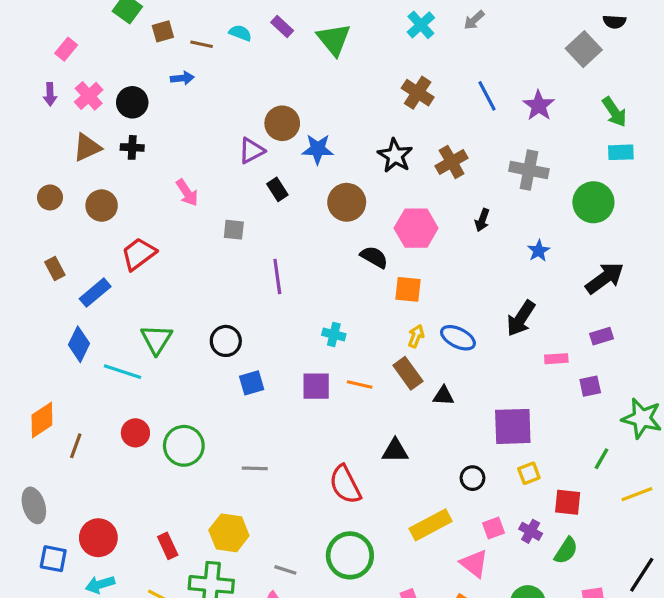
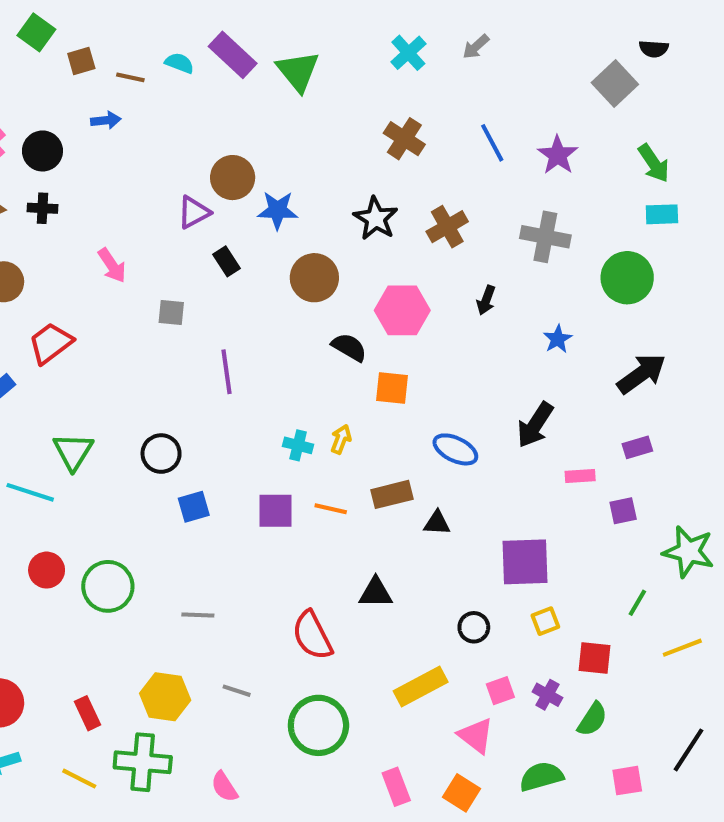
purple rectangle: (282, 27) -> (233, 55), size x1.6
yellow arrow: (416, 336) -> (341, 439), moved
brown rectangle: (408, 373) -> (392, 494), turned -68
gray line: (285, 570) -> (237, 691), moved

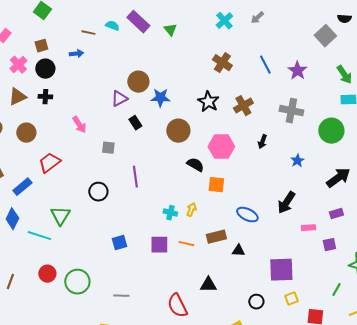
brown square: (81, 61) -> (41, 46), moved
green triangle: (298, 71) -> (170, 30), size x0.6
black circle: (161, 454) -> (98, 192), moved

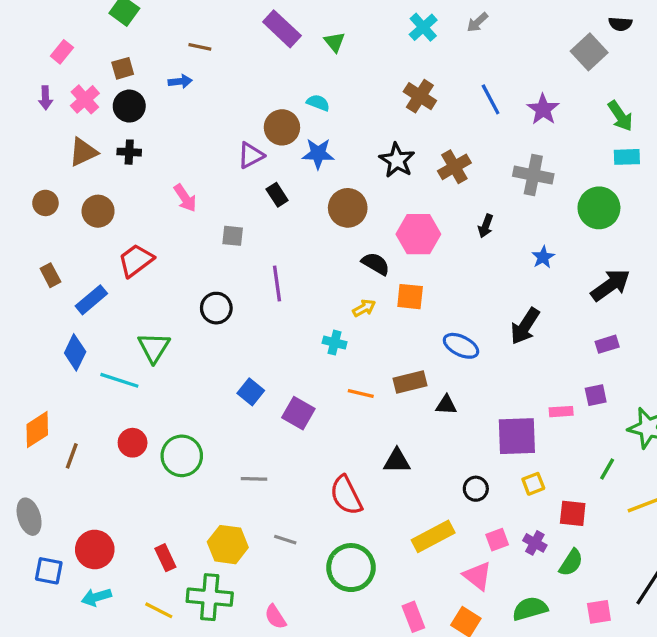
cyan semicircle: (112, 26) -> (318, 103), moved
yellow arrow: (191, 210) -> (364, 308), moved, turned 40
pink rectangle: (308, 228) -> (561, 412), moved
blue square: (119, 243) -> (251, 392), turned -35
purple square: (159, 245) -> (298, 413), moved, turned 30

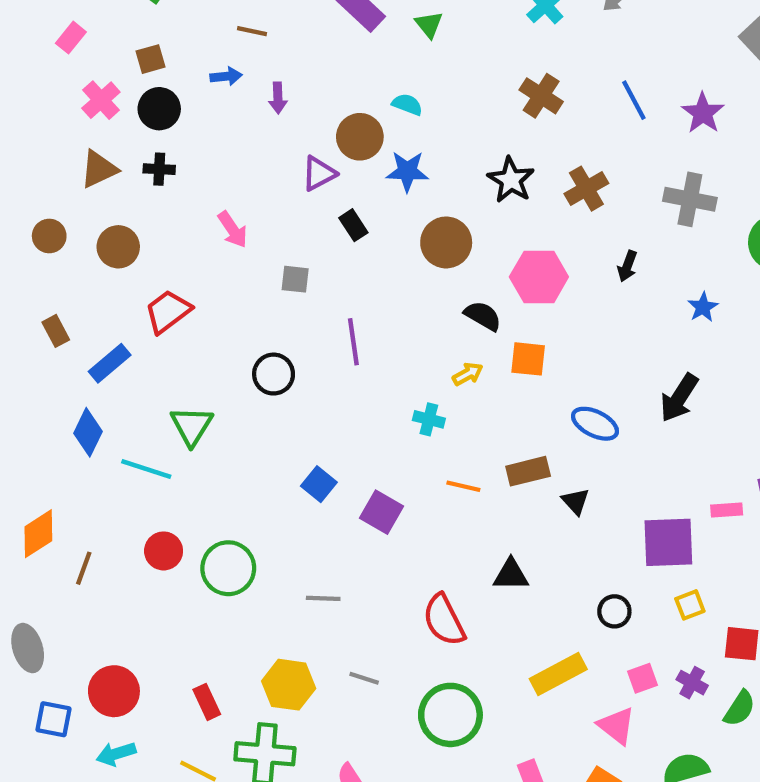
purple arrow: (45, 98) -> (278, 98), moved
black triangle: (446, 405) -> (576, 501), turned 45

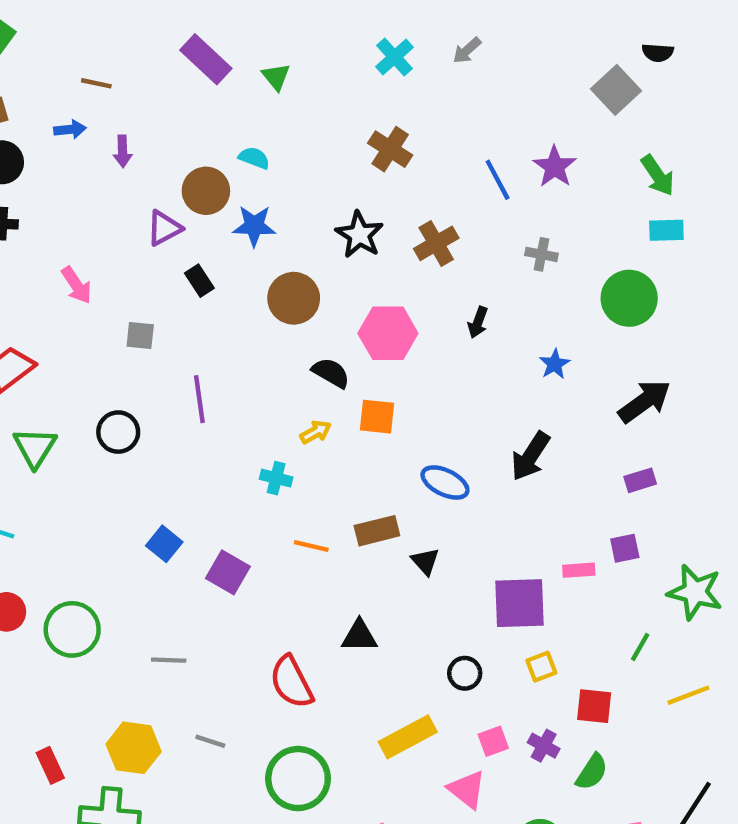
blue line: (634, 100) -> (498, 180), moved
gray cross: (690, 199) -> (541, 254), size x0.6
green triangle: (192, 426) -> (35, 447), moved

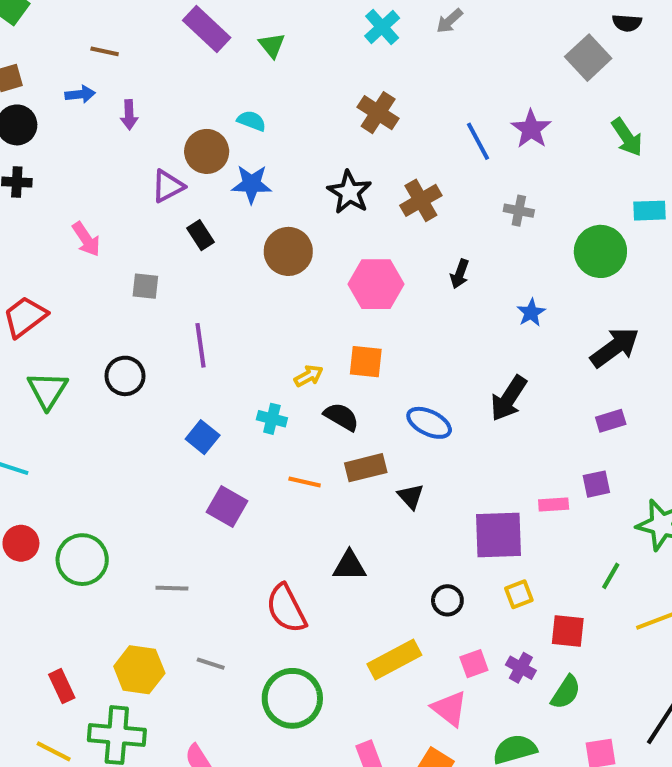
cyan rectangle: (666, 230) -> (649, 211), moved
black semicircle: (331, 373) -> (341, 417), moved
blue square: (164, 544) -> (203, 437), moved

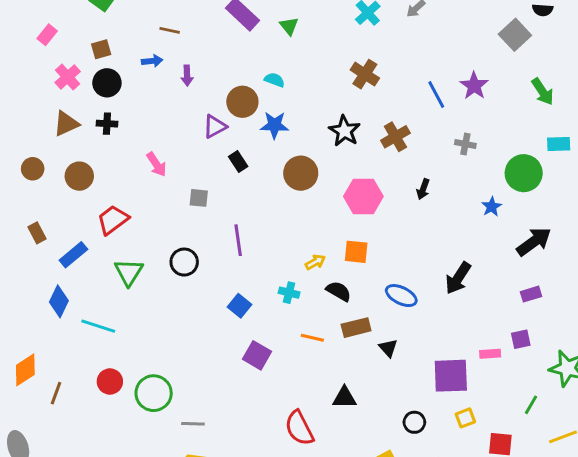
blue star: (531, 313) -> (492, 207), moved
gray line: (172, 588) -> (193, 424), moved

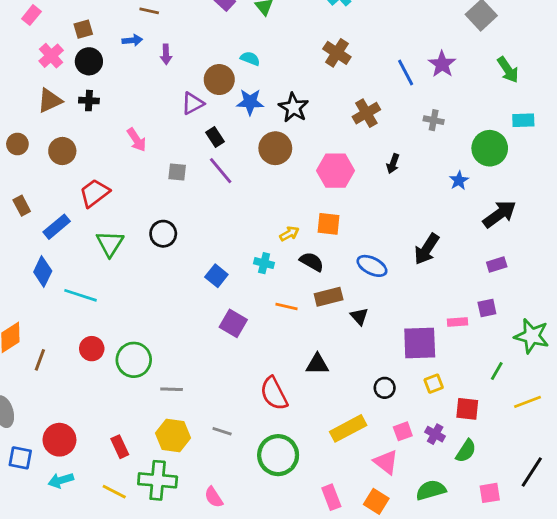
black star: (344, 131) -> (294, 108), moved
purple line: (238, 240) -> (221, 171), moved, turned -32

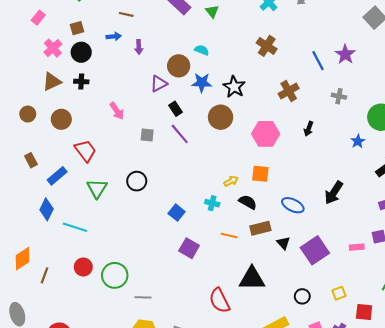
red trapezoid: (95, 193) -> (85, 151), turned 90
purple square: (420, 343) -> (315, 250), moved, turned -32
black triangle: (317, 364) -> (252, 279), size x1.5

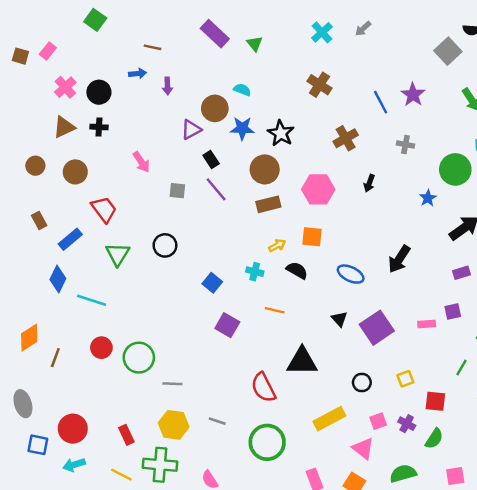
brown square: (77, 28) -> (20, 56), moved, turned 32
brown rectangle: (260, 228) -> (268, 204), moved

